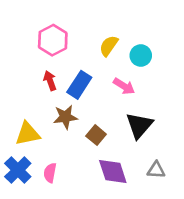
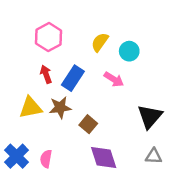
black triangle: (139, 125) -> (150, 116), moved
yellow triangle: (28, 134) -> (31, 108), moved
gray triangle: (156, 170) -> (154, 156), moved

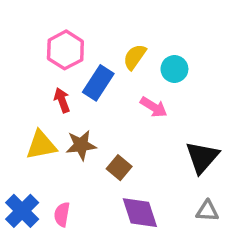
blue rectangle: (73, 78) -> (98, 83), moved

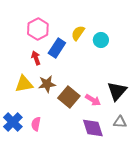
pink arrow: (154, 107) -> (93, 100), moved
brown square: (119, 168) -> (69, 97), size x1.5
purple diamond: (140, 213) -> (93, 128), moved

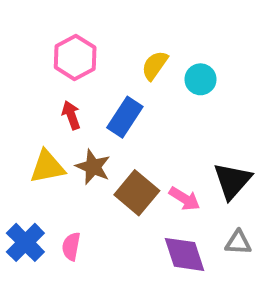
blue rectangle: (57, 48) -> (125, 117), moved
brown star: (47, 84) -> (93, 167), turned 30

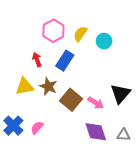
pink hexagon: (75, 57) -> (53, 31), moved
gray triangle: (238, 242) -> (124, 135), moved
pink semicircle: (71, 246) -> (37, 128), turned 32

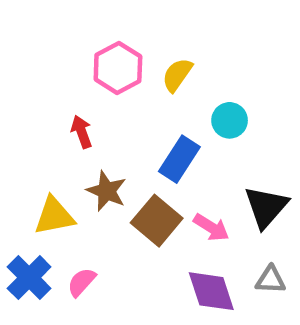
cyan circle: (104, 41) -> (230, 120), moved
blue rectangle: (65, 61) -> (179, 159), moved
yellow triangle: (25, 86) -> (54, 216), moved
gray triangle: (124, 135) -> (271, 280), moved

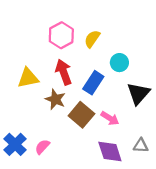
red arrow: (81, 132) -> (64, 72), moved, size x1.5
black triangle: (266, 207) -> (138, 93), moved
yellow triangle: (54, 216) -> (28, 78), moved

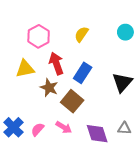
pink hexagon: (61, 35) -> (39, 36), moved
cyan circle: (119, 63) -> (125, 32), moved
pink arrow: (110, 118) -> (64, 127), moved

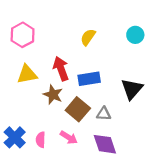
pink hexagon: (39, 36) -> (23, 35), moved
blue rectangle: (83, 73) -> (89, 79), turned 48
gray triangle: (124, 128) -> (104, 114), moved
pink semicircle: (38, 129) -> (41, 140), turned -40

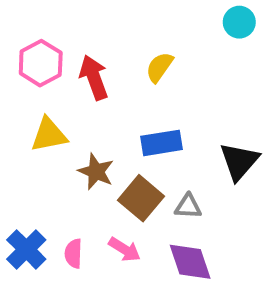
cyan circle: (135, 35) -> (239, 22), moved
red arrow: (61, 69) -> (94, 77), moved

